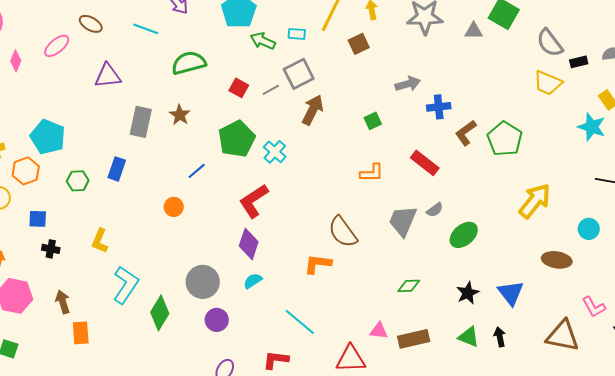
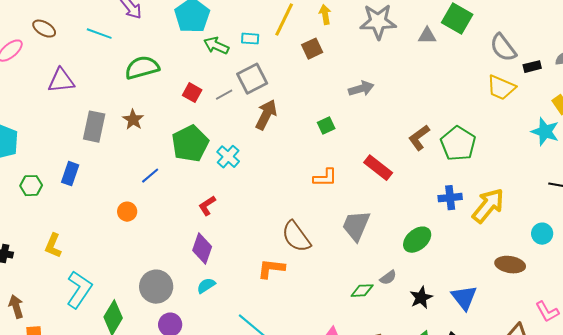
blue cross: (439, 107) -> (450, 198), moved
red L-shape: (254, 201) -> (207, 206), size x0.6
gray semicircle: (435, 210) -> (388, 278), moved

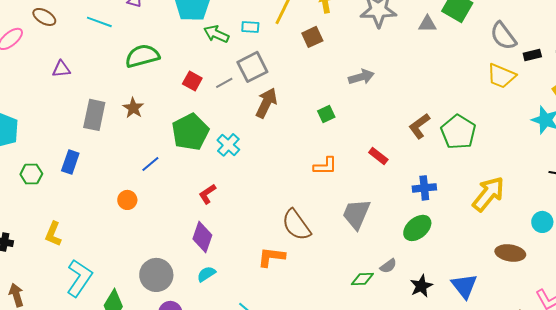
purple triangle: (61, 81) -> (61, 69), size x0.7
red rectangle: (378, 168) -> (378, 156), size x0.7
blue cross: (450, 198) -> (424, 188), moved

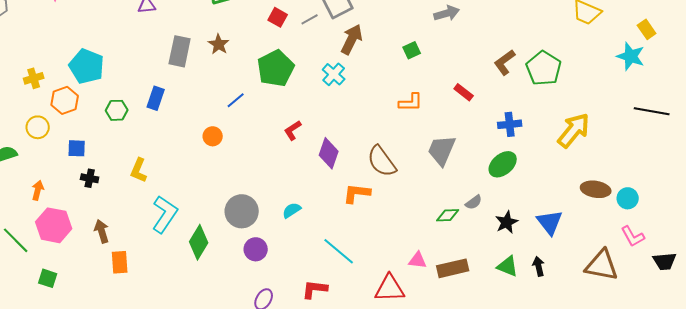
cyan cross: (228, 145) -> (334, 74), moved
cyan circle: (542, 222) -> (628, 198), moved
purple diamond: (202, 237) -> (329, 153), moved

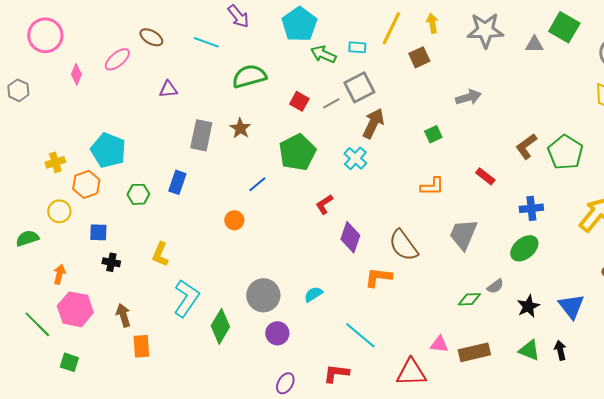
red L-shape: (293, 130) -> (324, 204), moved

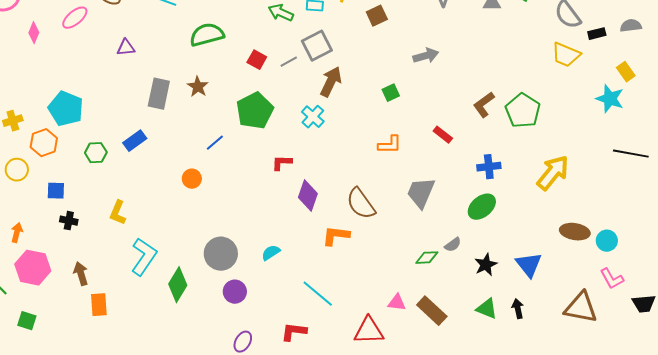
blue rectangle: (177, 182) -> (135, 141), turned 35
red L-shape: (324, 204) -> (282, 163), turned 35
brown rectangle: (474, 352) -> (432, 311), turned 56

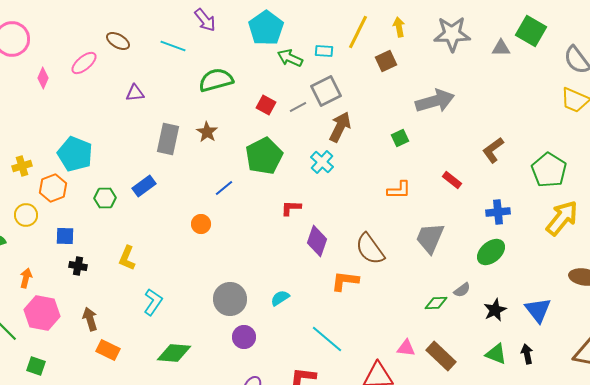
gray arrow: (426, 56) -> (435, 101), size x1.5
green pentagon: (523, 111) -> (549, 170), moved
cyan L-shape: (144, 257) -> (153, 302), size x0.7
green diamond: (178, 285) -> (174, 353), moved, turned 64
orange rectangle: (99, 305) -> (108, 350), turned -60

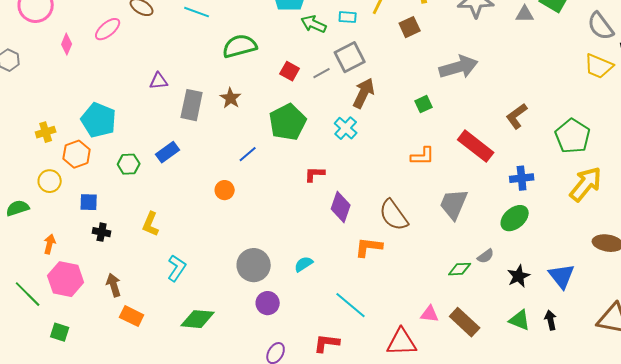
purple triangle: (135, 93) -> (159, 81), moved
red rectangle: (452, 180) -> (476, 146), size x1.8

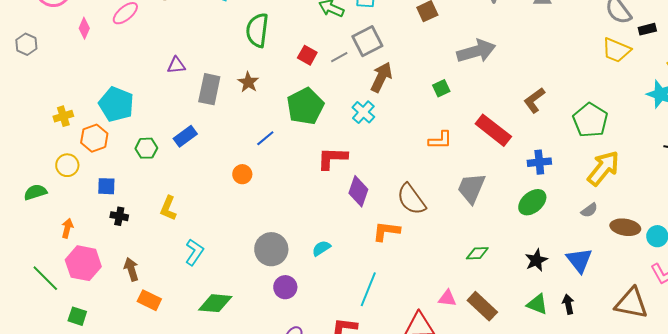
green semicircle: (240, 46) -> (257, 30), turned -68
red L-shape: (315, 174) -> (332, 158), size x1.5
gray semicircle: (486, 256) -> (589, 210), moved
cyan line: (351, 305) -> (368, 289), turned 72

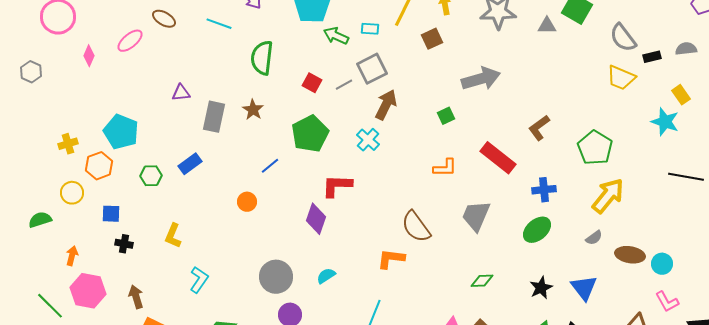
purple diamond: (358, 191) -> (316, 219), moved

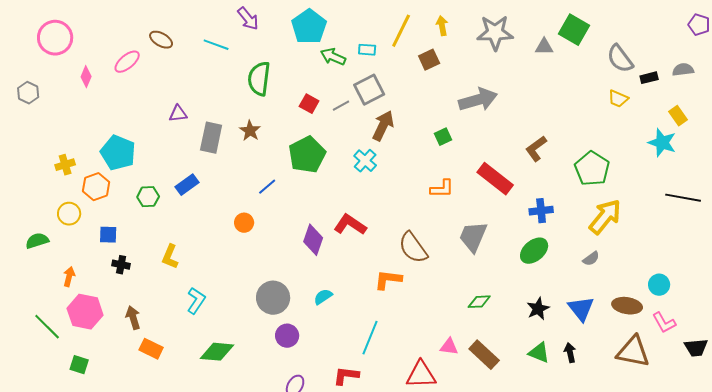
yellow trapezoid: (621, 78) -> (618, 99), size x0.7
red L-shape: (337, 186) -> (350, 225), moved, turned 32
brown ellipse: (630, 255) -> (627, 306), moved

